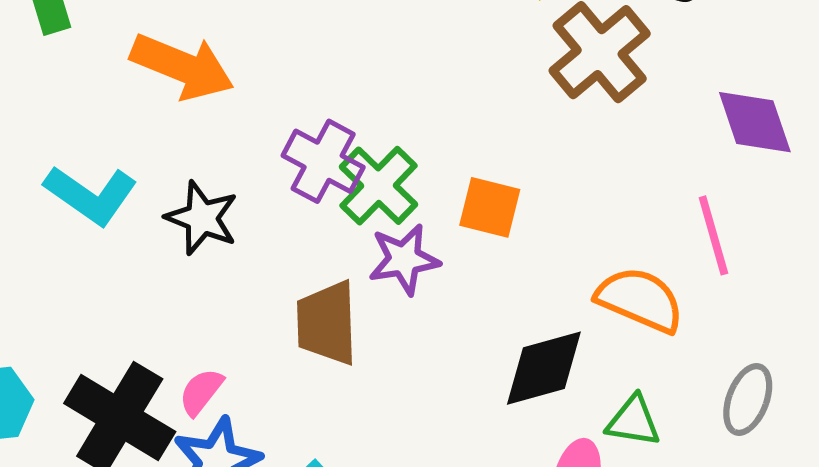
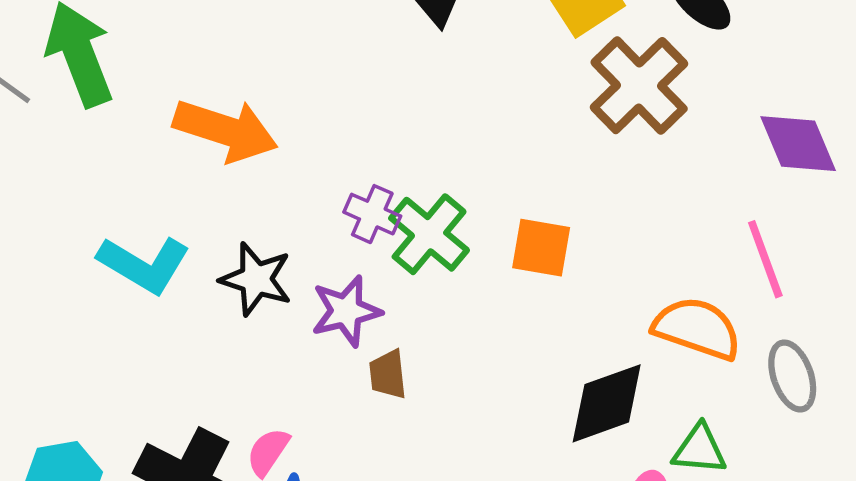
purple cross: (323, 161) -> (372, 214), size x0.7
purple star: (404, 259) -> (346, 311), moved
brown trapezoid: (327, 323) -> (388, 374), size x0.6
gray ellipse: (748, 399) -> (792, 376), moved, turned -36

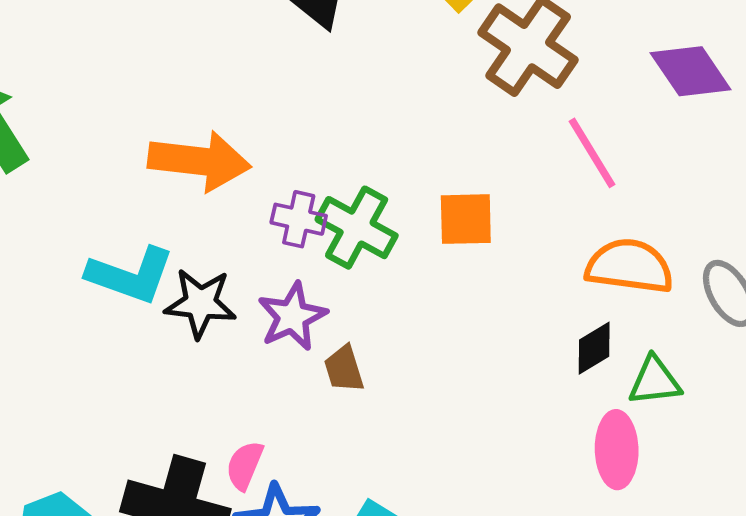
orange arrow: (226, 130) -> (199, 161), moved
pink line: (765, 259) -> (592, 153), moved
cyan L-shape: (144, 264) -> (130, 275), moved
black diamond: (607, 403) -> (594, 348), moved, size x0.6

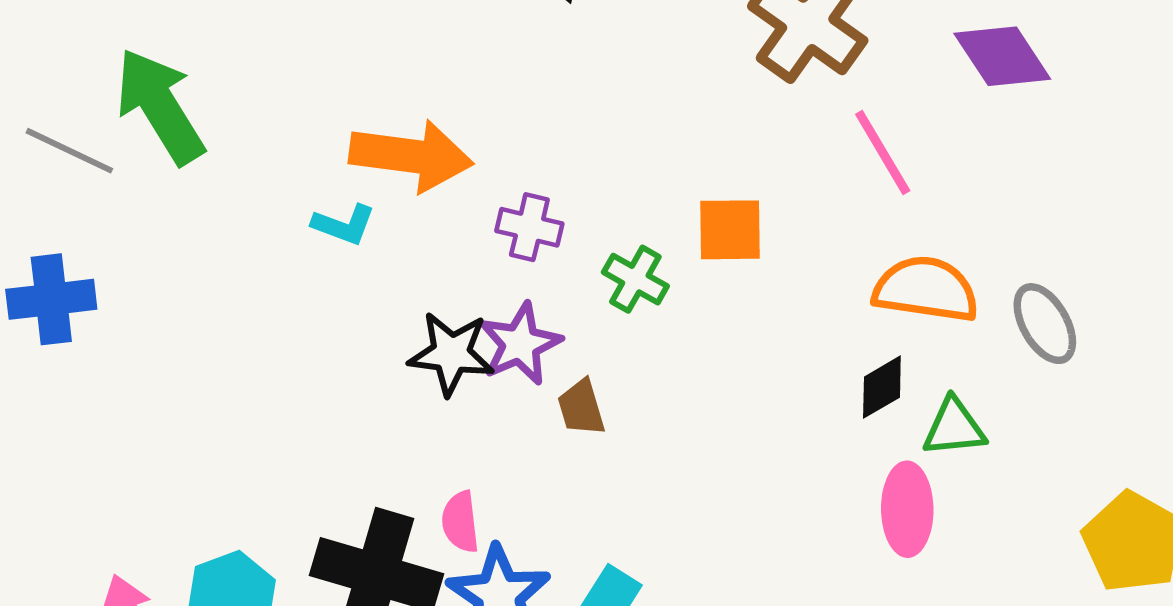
green cross: (357, 228) -> (635, 279), moved, size x0.7
cyan L-shape: (130, 275) -> (344, 225), moved, size x0.6
black star: (200, 303) -> (451, 354), moved
pink semicircle: (245, 465) -> (460, 522), turned -30

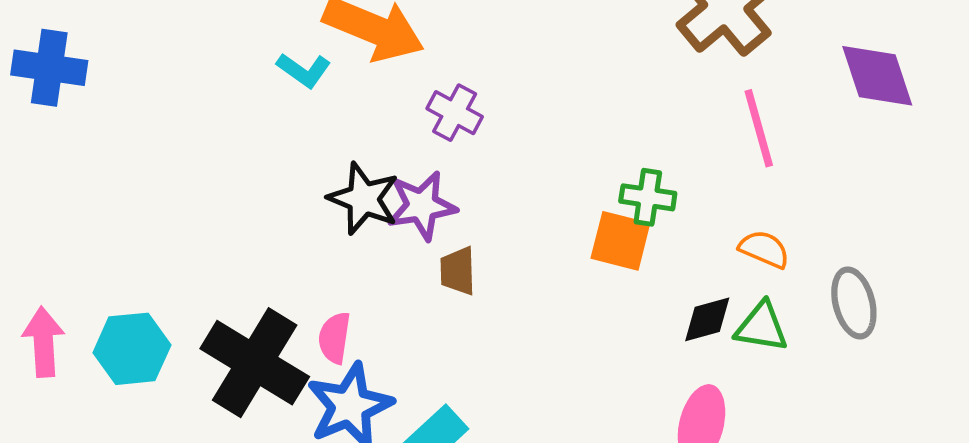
orange square: (730, 230) -> (620, 241), moved
green cross: (635, 279) -> (648, 197), moved, turned -36
orange semicircle: (926, 289) -> (764, 249), size x0.6
green triangle: (954, 427) -> (762, 327), moved

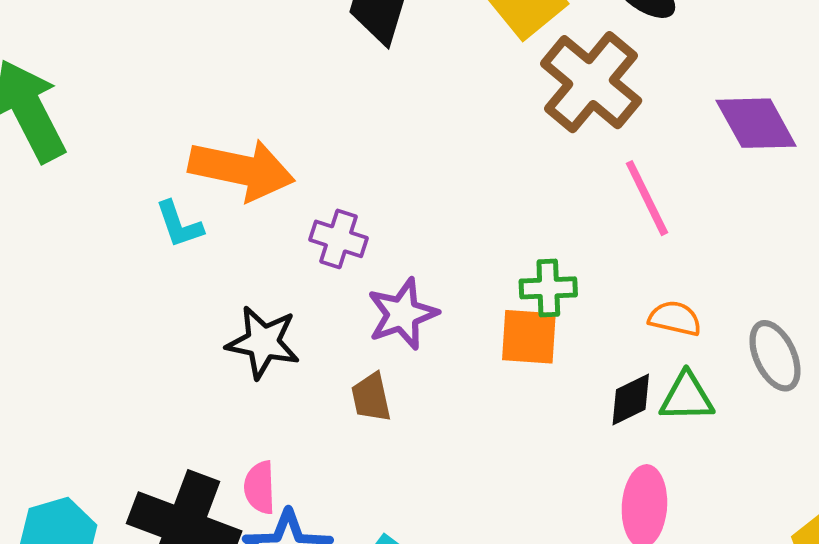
cyan L-shape: (304, 70) -> (179, 224), turned 46
purple star: (422, 206) -> (402, 314), moved

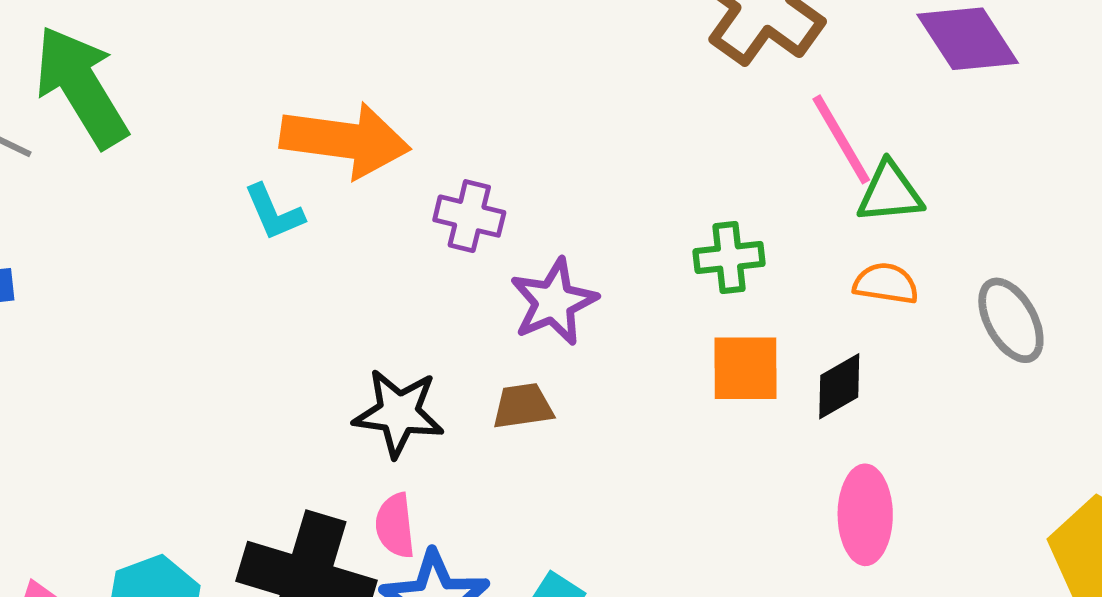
orange square: (529, 337) -> (746, 368), moved
black star: (263, 342) -> (399, 413), moved
brown trapezoid: (371, 397) -> (523, 406), turned 98
green triangle: (687, 397) -> (890, 193), moved

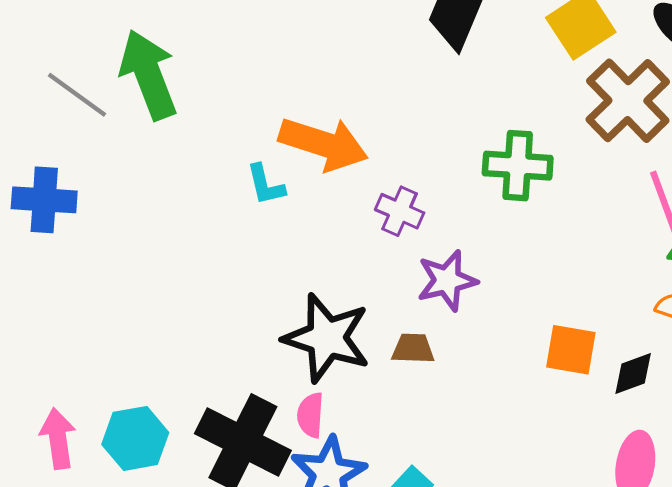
green cross: (729, 258) -> (518, 166), moved, size x1.4
black star: (399, 413) -> (327, 338), size x1.4

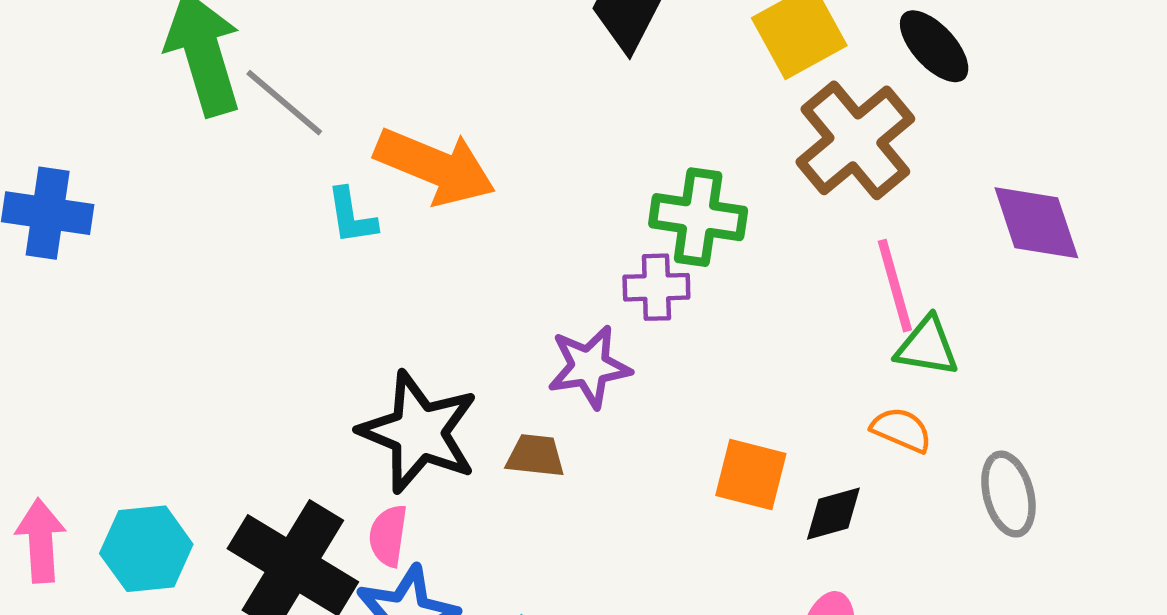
gray line: (77, 95) -> (284, 103), moved
purple cross: (400, 211) -> (656, 287), moved, turned -30

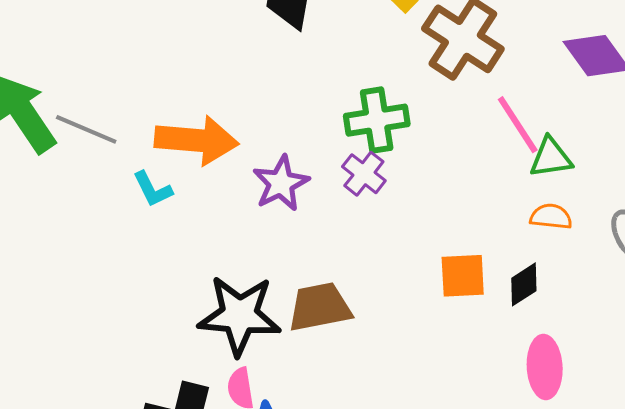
purple cross: (656, 287) -> (364, 174), turned -33
purple star: (589, 367) -> (281, 183), moved
brown trapezoid: (535, 456) -> (320, 307), size x1.6

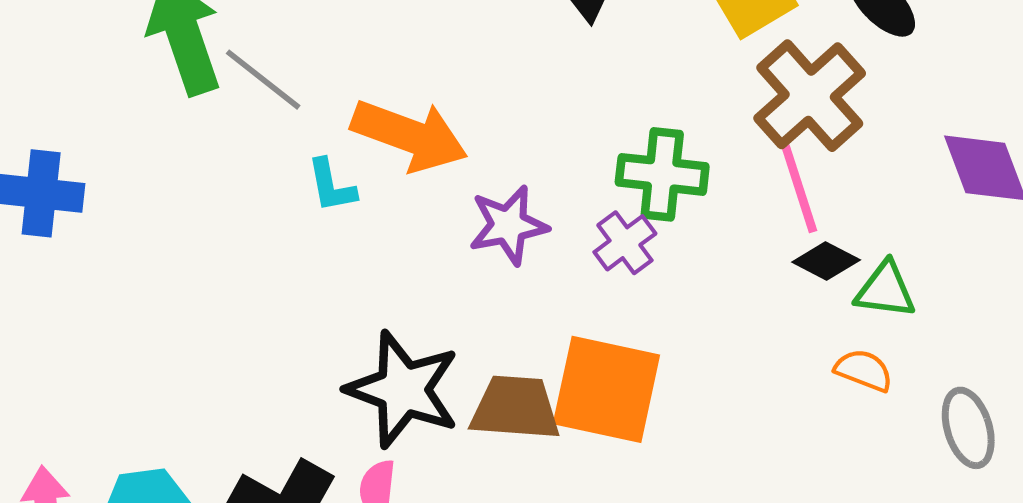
pink line: (518, 125) -> (799, 189), moved
orange square: (463, 276) -> (606, 389), moved, size x1.6
black diamond: (524, 284) -> (826, 261), moved, turned 45

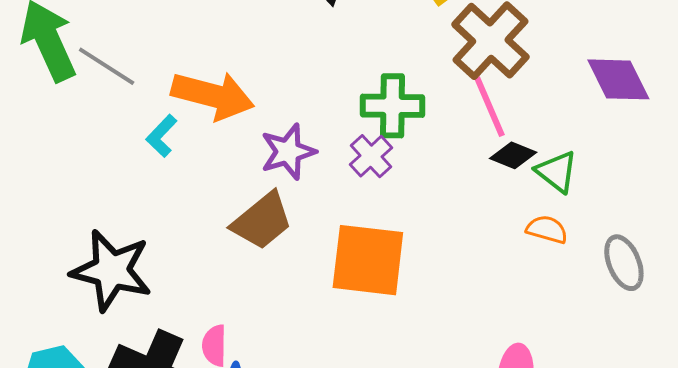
cyan L-shape: (331, 186) -> (162, 136), turned 60
green triangle: (885, 290) -> (557, 172), turned 36
black star: (403, 389) -> (111, 270), moved
brown trapezoid: (515, 408) -> (262, 221), moved, turned 142

